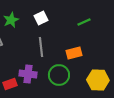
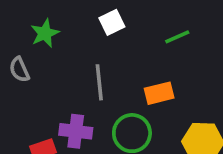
white square: (41, 18) -> (112, 22), moved

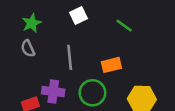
green line: (177, 37) -> (124, 26), turned 60
gray semicircle: (19, 70) -> (28, 48), moved

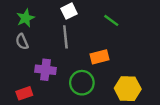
gray line: (70, 57) -> (65, 37), moved
purple cross: (53, 91) -> (45, 70), moved

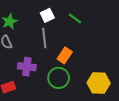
green line: (111, 20) -> (75, 18), moved
orange rectangle: (99, 57) -> (65, 55), moved, turned -42

